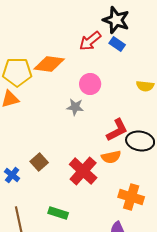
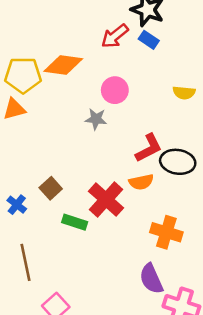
green rectangle: (58, 213) -> (75, 222), moved

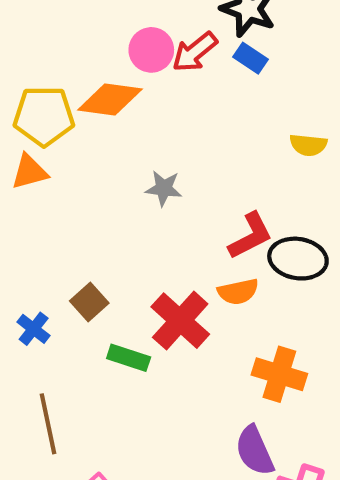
pink circle: (115, 90) -> (151, 50), moved

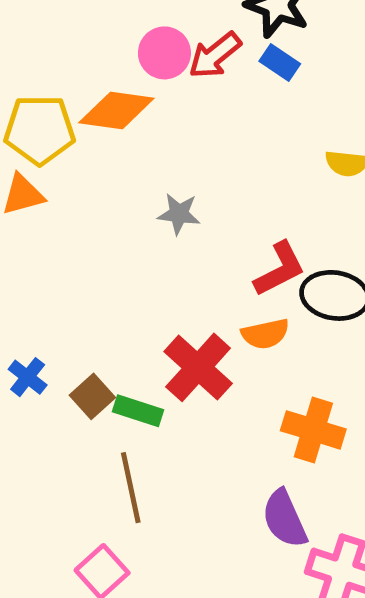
brown square: (89, 302) -> (92, 396), moved
brown line: (48, 424) -> (131, 488), moved

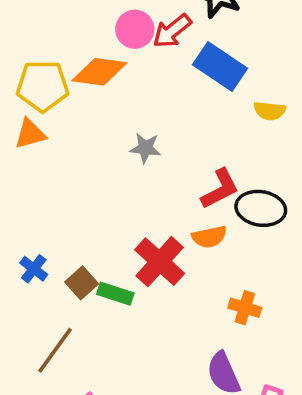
blue rectangle: (280, 63) -> (220, 66), moved, size x1.8
orange cross: (313, 430) -> (245, 308), size x0.7
brown line: (131, 488) -> (55, 350), moved, turned 48

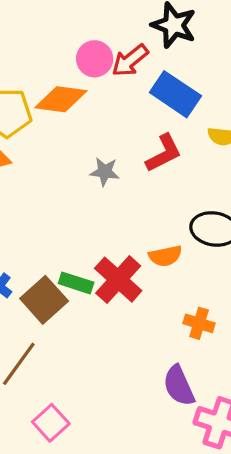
red L-shape: (220, 189) -> (164, 153), moved
brown square: (82, 283) -> (44, 300), size x1.5
green rectangle: (115, 294) -> (76, 283), moved

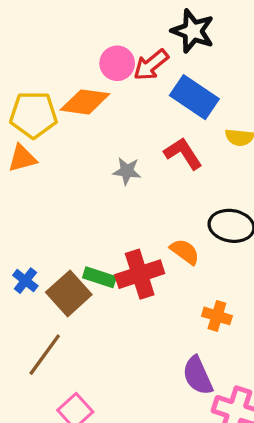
red L-shape: (164, 153) -> (183, 153), turned -96
orange semicircle: (165, 256) -> (185, 252), turned -132
red cross: (118, 280) -> (140, 274), turned 30

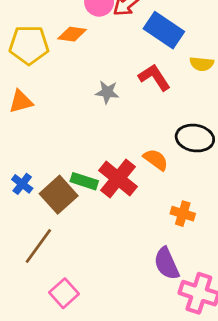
orange diamond: (85, 102) -> (72, 34), size x0.7
orange triangle: (22, 158) -> (21, 102), moved
red cross: (140, 274) -> (118, 179), turned -33

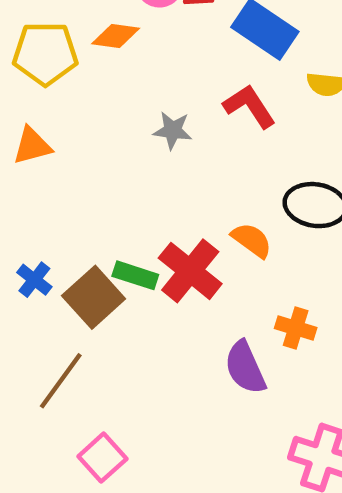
purple semicircle: (167, 264) -> (245, 368), moved

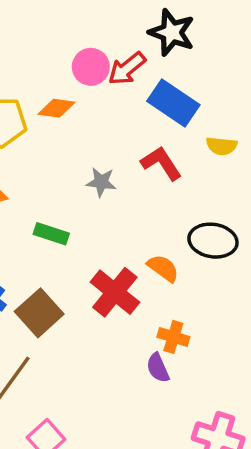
green rectangle: (135, 275) -> (51, 234), moved
orange cross: (296, 328) -> (173, 337), moved
purple semicircle: (245, 368) -> (158, 368), size x0.7

